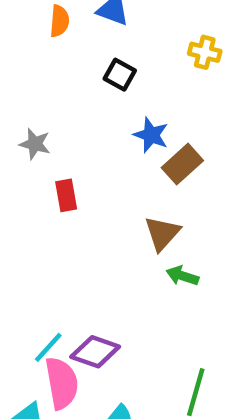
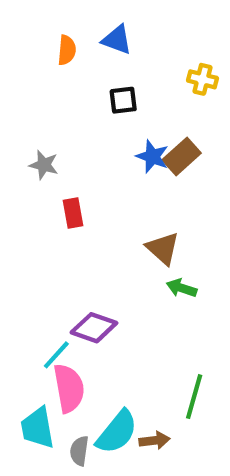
black square: (120, 75) -> (123, 100), turned -36
brown rectangle: (182, 164) -> (182, 157), moved
brown triangle: (162, 233) -> (163, 248), turned -30
purple diamond: (95, 352) -> (94, 328), moved

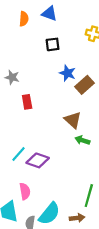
brown rectangle: (182, 157) -> (85, 85), moved
cyan line: (56, 355) -> (19, 154), moved
pink semicircle: (69, 388) -> (25, 191), size x0.7
brown arrow: (154, 440) -> (77, 218), moved

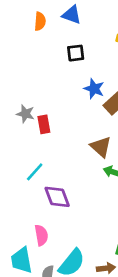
gray star: (12, 77) -> (25, 114), moved
cyan line: (19, 154) -> (35, 172), moved
purple diamond: (38, 160) -> (57, 197), turned 50

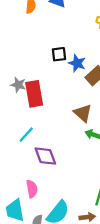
black square: (76, 53) -> (59, 54), moved
red rectangle: (44, 124) -> (34, 94), size x1.6

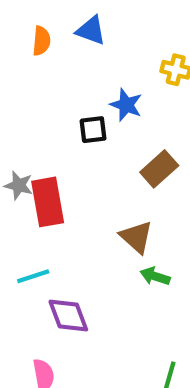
blue star: (77, 63) -> (126, 105), moved
cyan line: (26, 135) -> (33, 276), turned 30

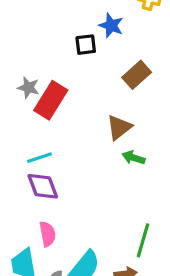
red rectangle: (48, 202) -> (51, 100), turned 42
brown triangle: (136, 237) -> (119, 127), turned 40
purple diamond: (68, 315) -> (43, 186), moved

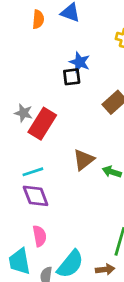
blue star: (111, 26) -> (80, 62), moved
brown triangle: (119, 127) -> (84, 160), moved

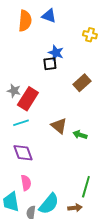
orange semicircle: (38, 19) -> (25, 21), size x1.5
brown triangle: (84, 160) -> (59, 126), turned -42
cyan line: (33, 172) -> (21, 123), moved

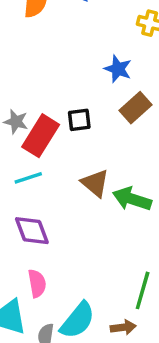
blue star: (56, 53) -> (118, 69), moved
black square: (50, 64) -> (79, 120), moved
green arrow: (80, 135) -> (132, 199), size x1.5

